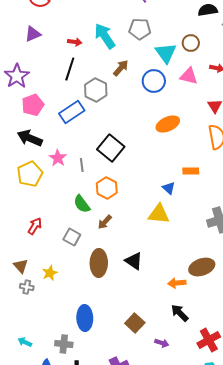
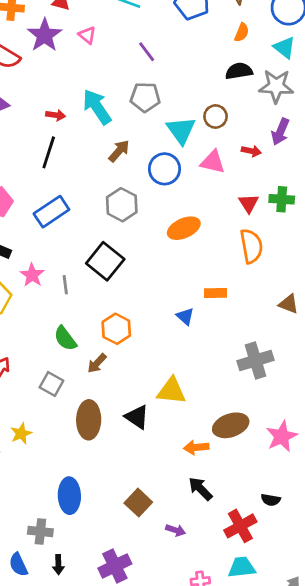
gray hexagon: (96, 90) -> (122, 205), moved
orange hexagon: (107, 188) -> (116, 329), moved
yellow triangle: (159, 214) -> (171, 391), moved

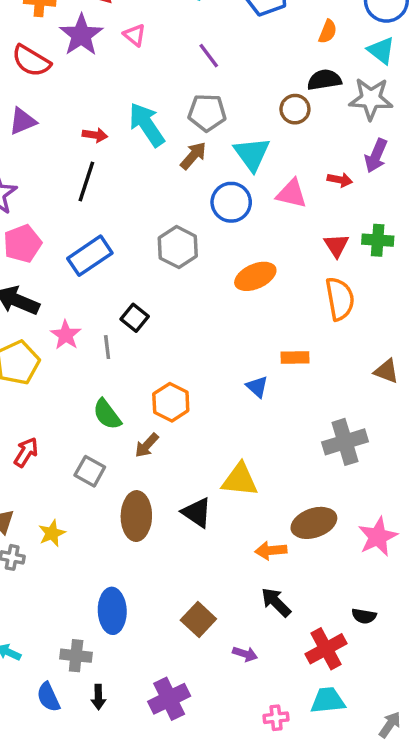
brown circle: (216, 116) -> (295, 109), moved
brown arrow: (119, 151) -> (193, 156), moved
black square: (105, 261) -> (135, 318), moved, size x0.6

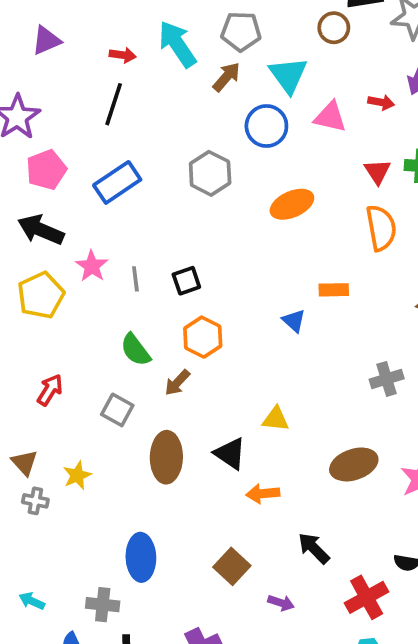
black square: (135, 318) -> (186, 281), moved, turned 32
gray cross: (345, 442) -> (387, 379), size x0.7
yellow triangle: (240, 480) -> (276, 419), size x0.7
orange arrow: (271, 550) -> (263, 494), moved

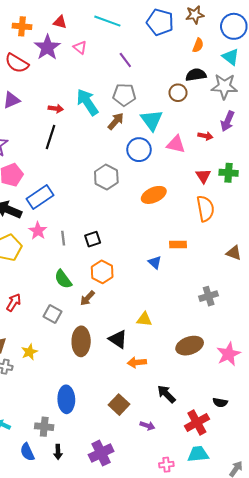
blue rectangle: (117, 182) -> (40, 197), moved

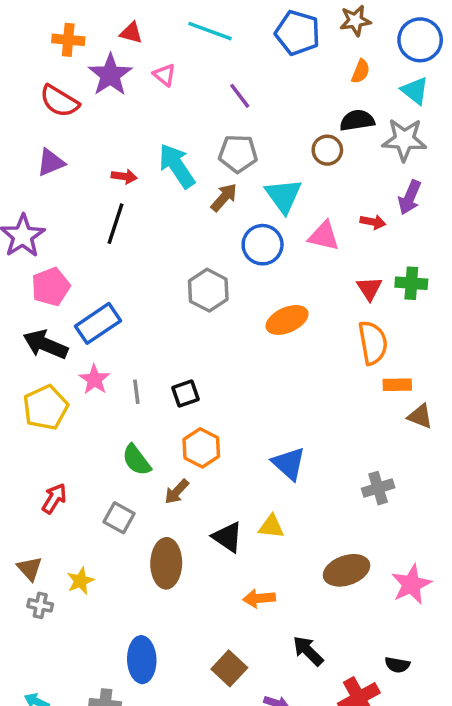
orange rectangle: (178, 244) -> (397, 385), moved
blue triangle: (155, 262) -> (289, 464), moved, size x1.5
black triangle: (118, 339) -> (228, 537), moved

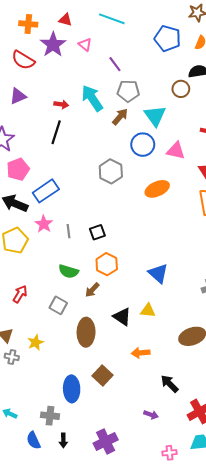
blue pentagon: (298, 33) -> (167, 38), moved
purple line: (240, 96) -> (115, 64), moved
pink triangle: (324, 236) -> (176, 151), moved
green semicircle: (136, 460) -> (69, 271), turned -36
brown square: (229, 668) -> (103, 375), moved

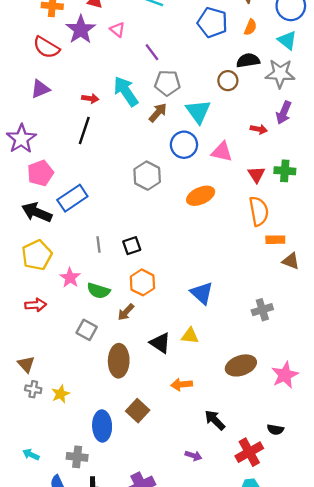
pink star: (44, 224) -> (70, 278), moved
red arrow: (20, 294) -> (36, 305), moved, turned 54
yellow star: (36, 342) -> (61, 394), moved

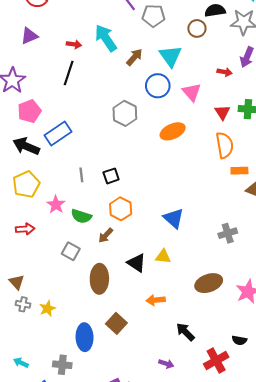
gray pentagon: (167, 83) -> (153, 16), moved
pink triangle: (222, 152) -> (192, 92), turned 36

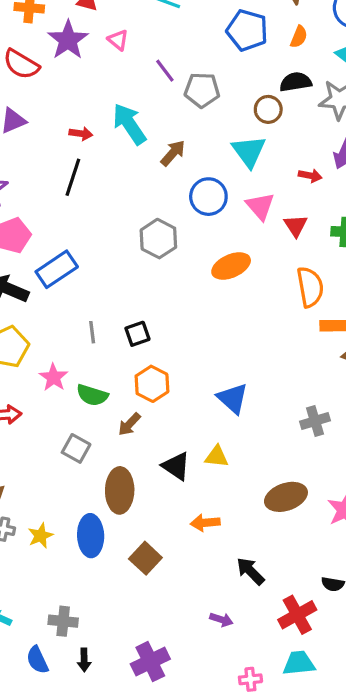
cyan triangle: (170, 56) -> (249, 151), moved
red triangle: (222, 112) -> (296, 226), moved
blue ellipse: (85, 337) -> (91, 536), moved

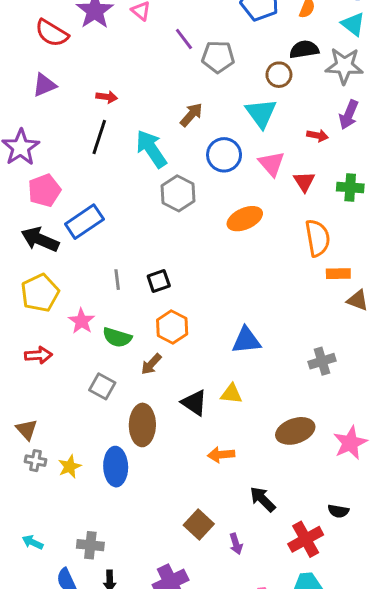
cyan arrow: (129, 124) -> (151, 149), moved
blue triangle: (233, 398) -> (246, 340), turned -48
brown square: (145, 558) -> (199, 524), moved
purple arrow: (221, 620) -> (236, 544), turned 54

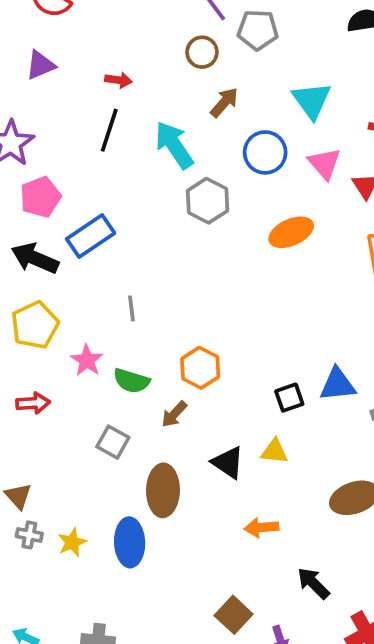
brown circle: (279, 75) -> (202, 52), moved
black square: (159, 281) -> (289, 398), moved
blue triangle: (246, 340) -> (338, 385), moved

